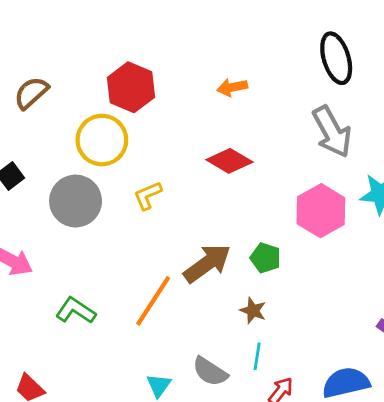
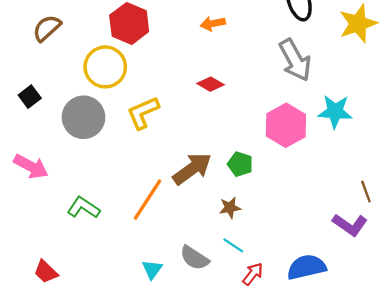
red diamond: (229, 161) -> (210, 84), size x0.7
yellow L-shape: (148, 195) -> (143, 113), size x1.4
brown star: (253, 311) -> (230, 208), turned -30
cyan line: (257, 356) -> (233, 245), turned -65

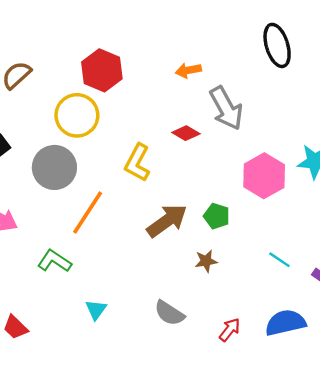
gray arrow: (295, 60) -> (226, 108), moved
yellow L-shape: (143, 113) -> (137, 163), moved, turned -39
orange line: (148, 200) -> (88, 212), moved
cyan line: (233, 245) -> (279, 260), moved
cyan triangle: (152, 269) -> (96, 310), moved

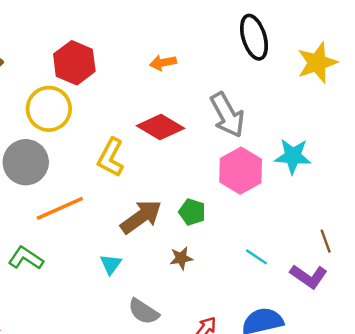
gray arrow: (226, 108) -> (227, 115), moved
red diamond: (186, 133) -> (161, 127), size x1.6
orange line: (88, 212) -> (60, 208), turned 33
cyan triangle: (96, 310) -> (111, 264), moved

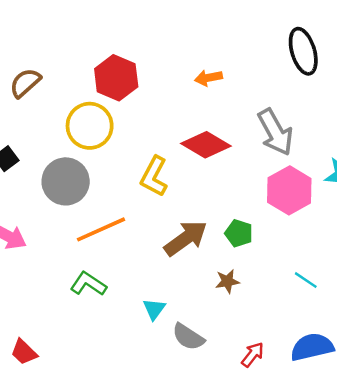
green L-shape: (26, 258) -> (88, 284), moved
cyan triangle: (111, 264) -> (154, 309), moved

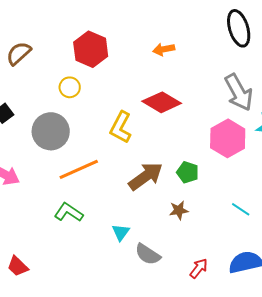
yellow circle: (90, 126) -> (70, 87), size x0.6
gray arrow: (275, 132) -> (239, 92), moved

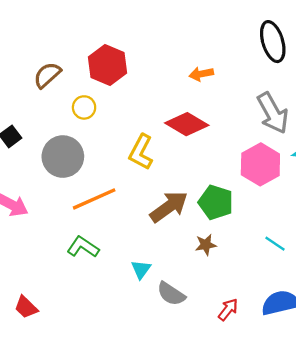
orange arrow: (164, 49) -> (201, 74), moved
brown semicircle: (19, 53) -> (47, 75), moved
green pentagon: (188, 172) -> (216, 202), size x1.4

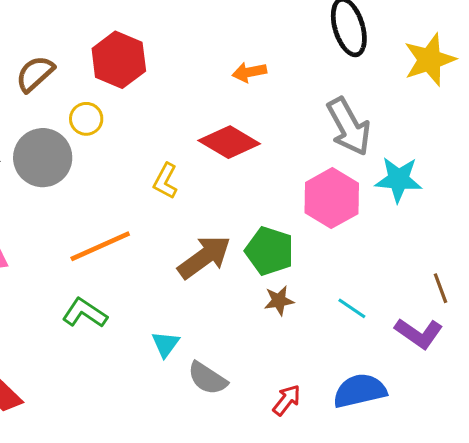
yellow L-shape: (141, 152) -> (165, 181), size x0.7
gray circle: (63, 157) -> (43, 158), moved
brown star: (206, 245) -> (279, 301), moved

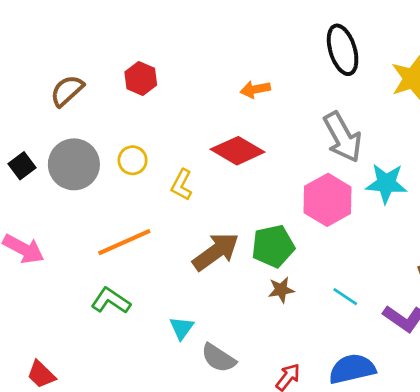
red hexagon: (119, 60) -> (141, 78), size x0.7
yellow circle: (86, 119) -> (133, 160), moved
green pentagon: (270, 251) -> (273, 246), turned -30

